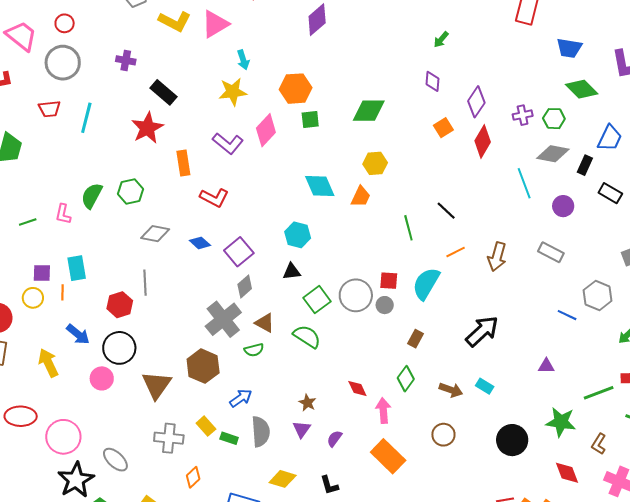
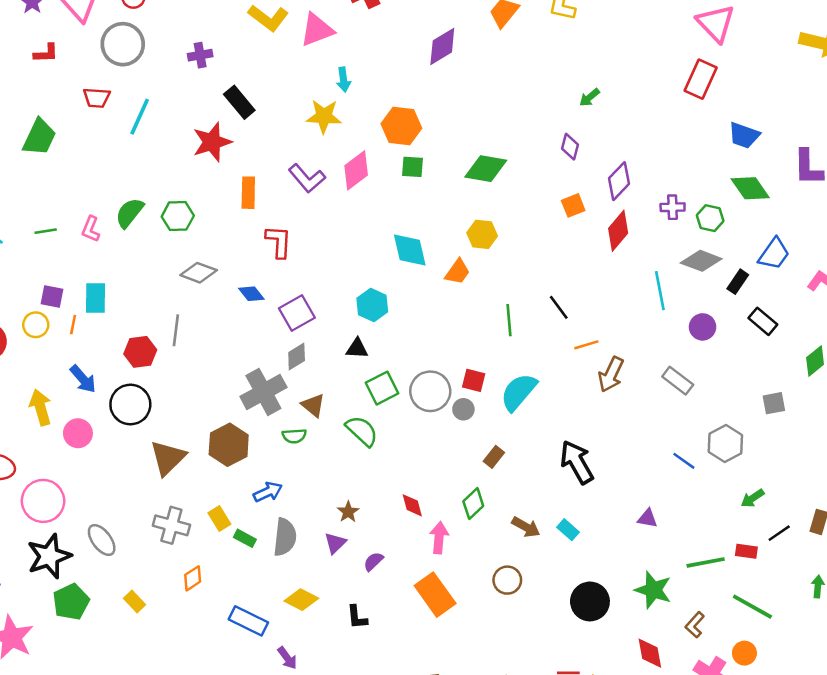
purple cross: (126, 60) -> (200, 55), turned -30
red L-shape: (214, 198) -> (279, 242), turned -124
orange line: (456, 252) -> (586, 345), moved
black arrow: (482, 331) -> (577, 462), turned -87
pink circle: (102, 378) -> (78, 433), moved

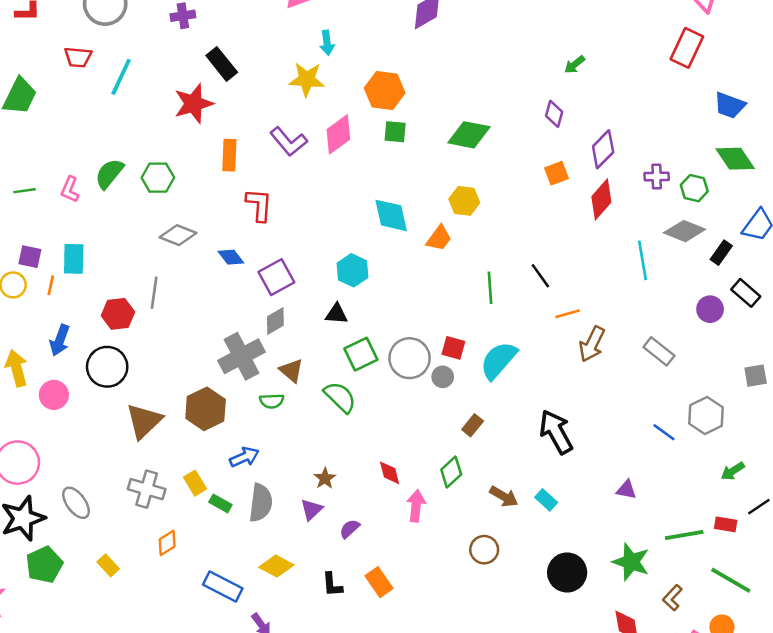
purple circle: (703, 327) -> (710, 309), moved
blue arrow: (83, 379) -> (60, 340), turned 60
orange rectangle: (435, 595) -> (379, 582), moved, size x0.7

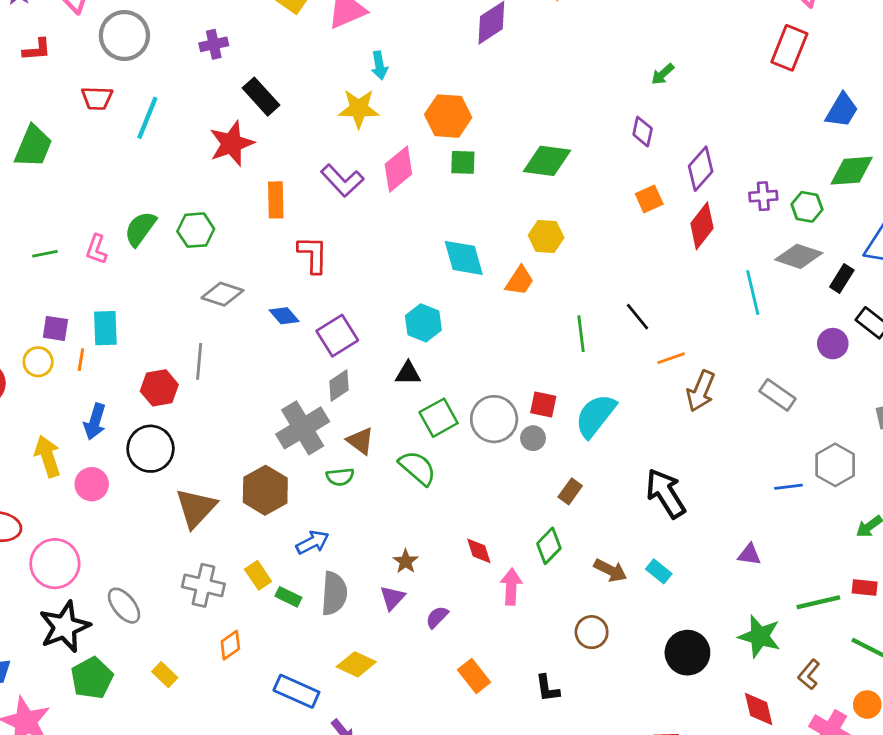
blue trapezoid: (730, 105) -> (842, 110), turned -76
green diamond: (735, 159) -> (852, 171), turned -57
blue line: (664, 432) -> (789, 487), turned -40
black L-shape: (332, 585) -> (547, 688), moved

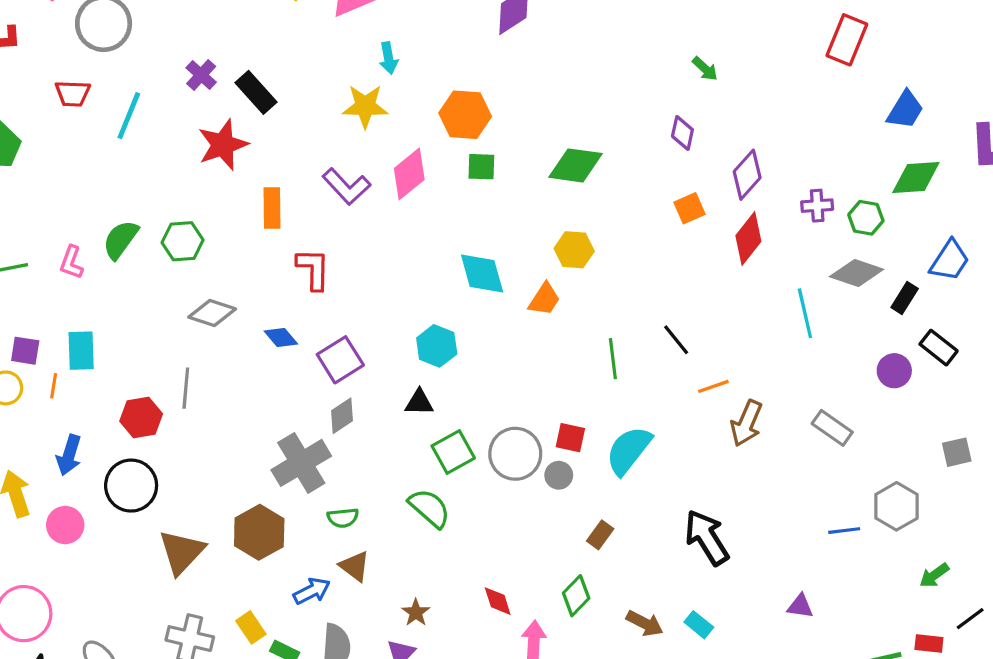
purple cross: (214, 44) -> (201, 75), moved, turned -36
green arrow: (663, 74) -> (705, 69), turned -95
brown triangle: (360, 441) -> (355, 566), moved

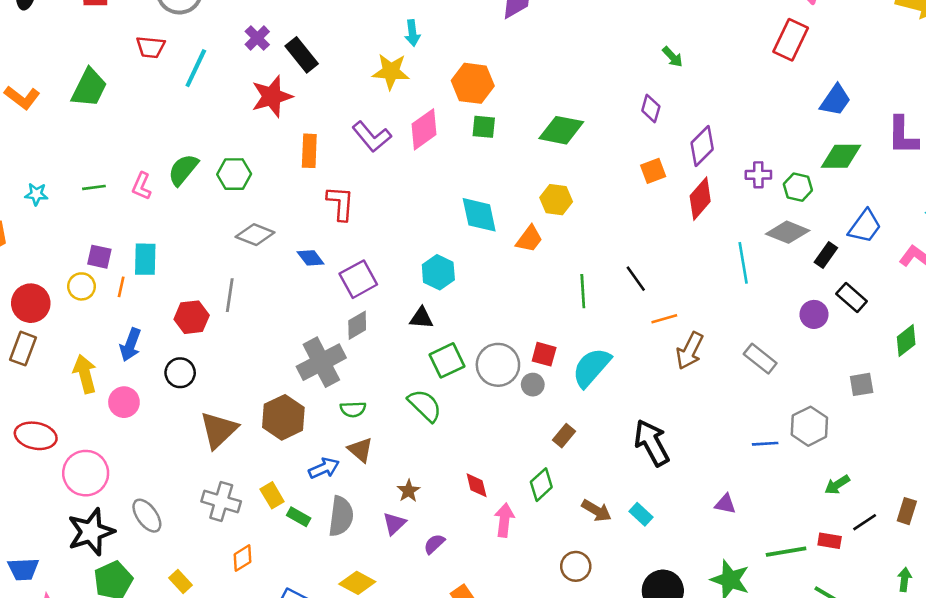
black circle: (131, 486) -> (180, 373), size x0.7

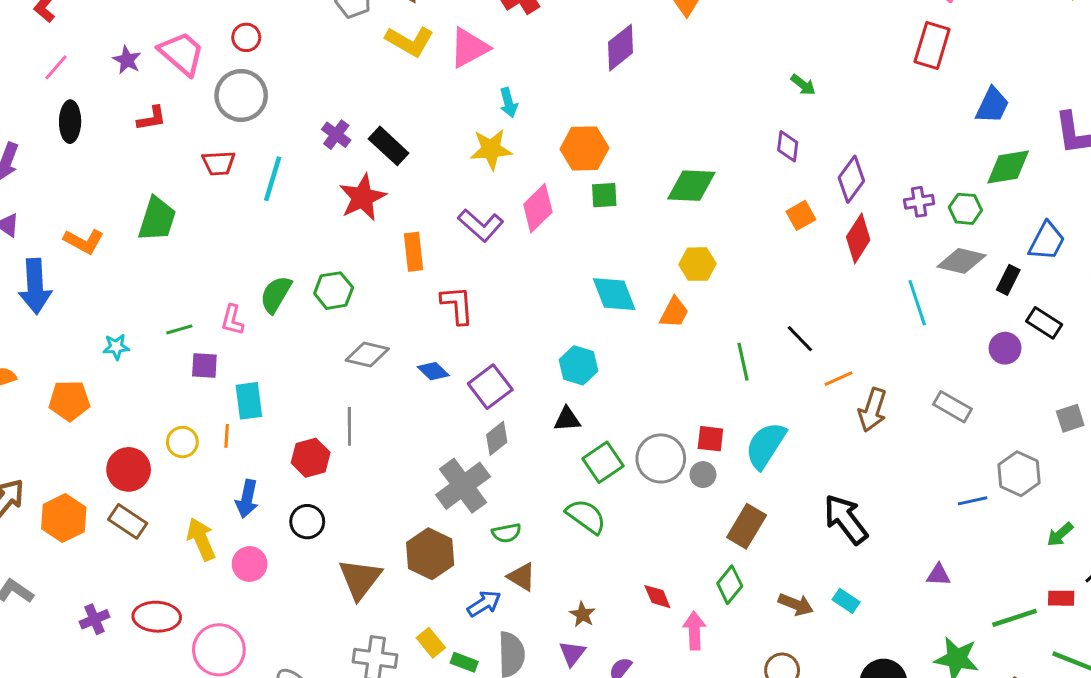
purple square: (99, 257) -> (204, 366), moved
brown rectangle: (23, 349) -> (128, 521), turned -68
brown rectangle: (564, 436) -> (747, 526), size x1.6

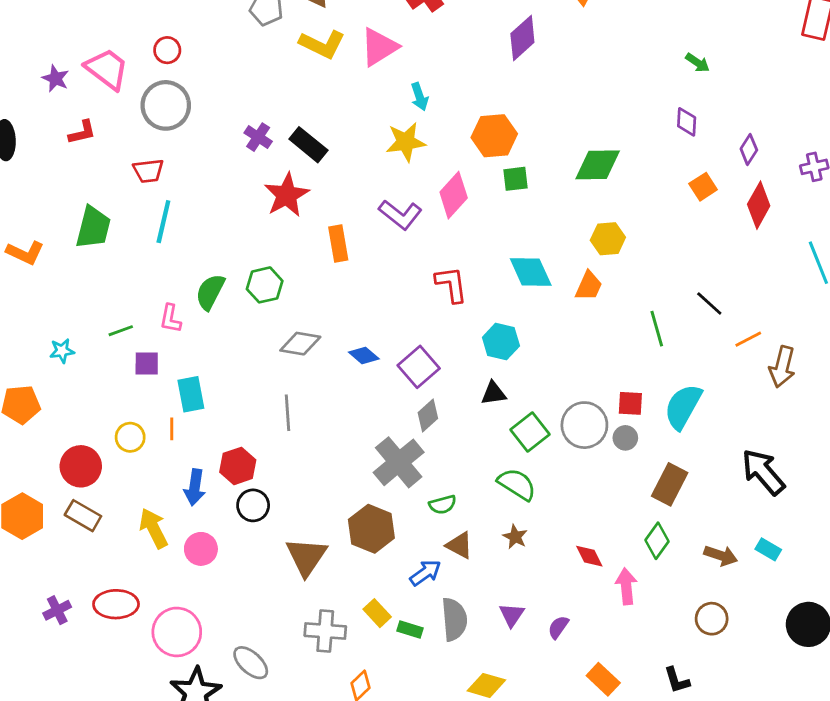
cyan line: (273, 179) -> (163, 222), moved
purple diamond: (851, 179) -> (749, 149), size x0.7
red L-shape: (457, 305) -> (451, 284), moved
red hexagon: (311, 458) -> (238, 466), moved
brown star: (582, 614) -> (515, 537), moved

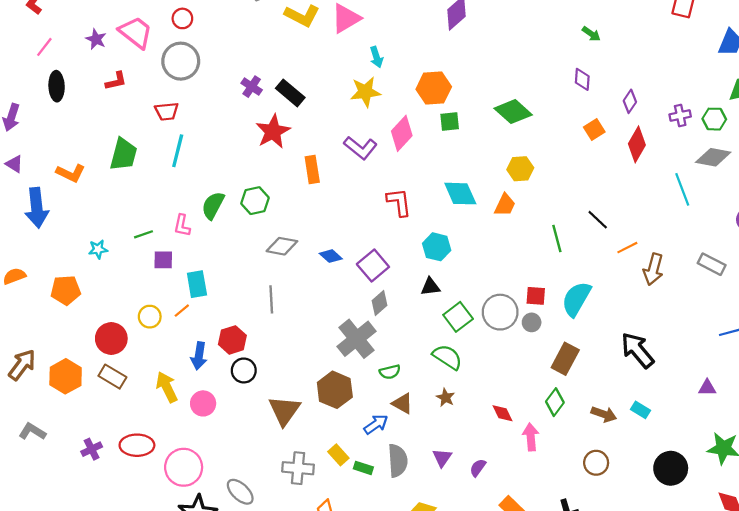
green diamond: (598, 165) -> (513, 112), turned 42
orange line: (172, 429) -> (182, 311), turned 49

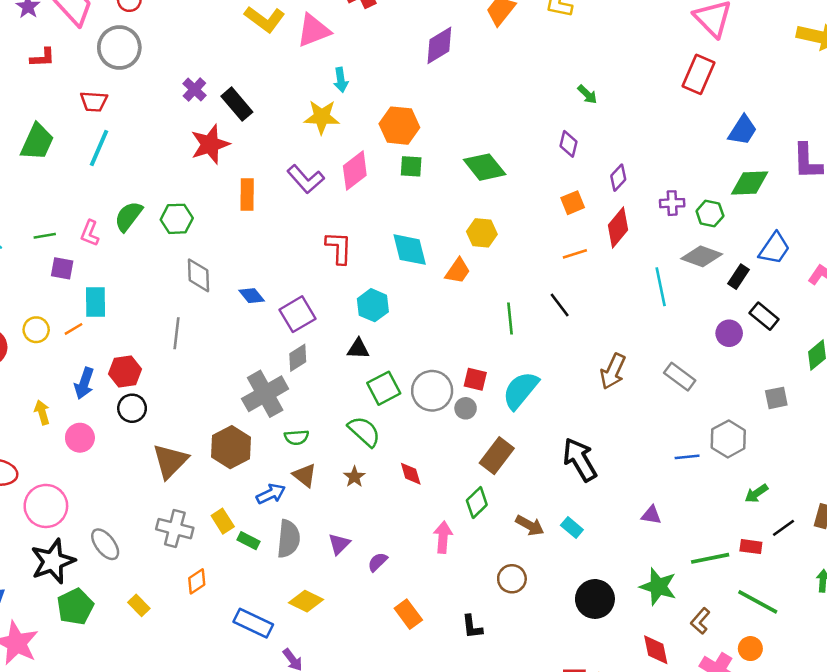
gray diamond: (282, 246) -> (198, 275), turned 68
orange line: (627, 248) -> (575, 254), moved
yellow arrow: (167, 387) -> (42, 412), size x0.7
red diamond: (502, 413) -> (411, 474), moved

